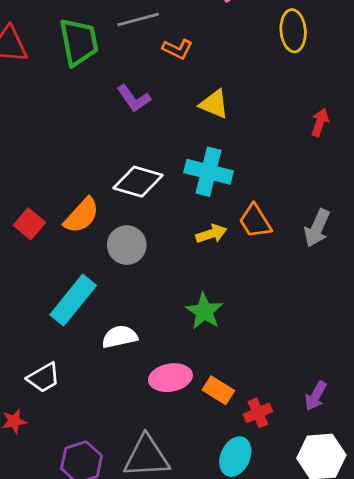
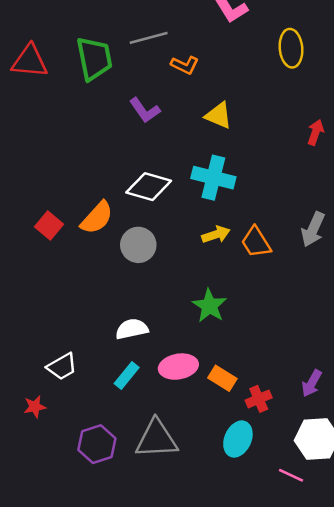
orange trapezoid: (255, 221) -> (256, 242), moved
cyan rectangle: (73, 300) -> (127, 376), moved, size x0.6

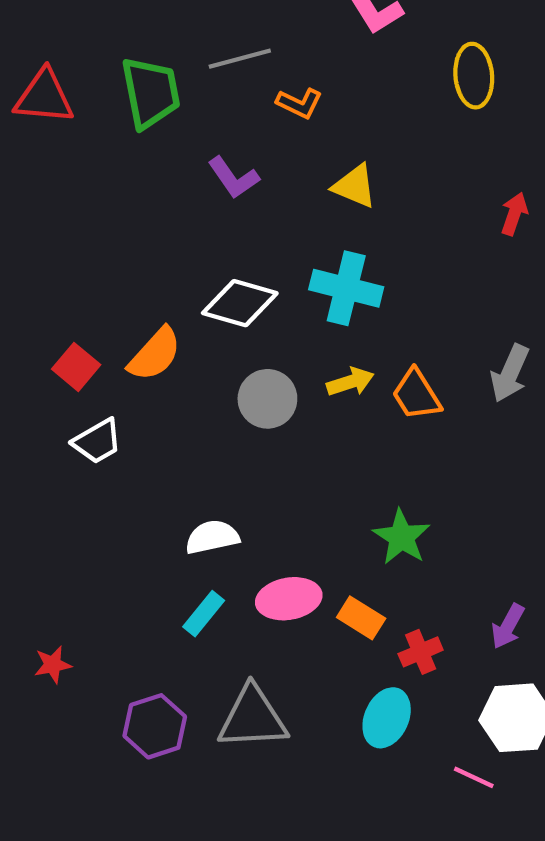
gray circle: (138, 245) -> (267, 399), moved
green star: (209, 306) -> (401, 537), moved
white trapezoid: (62, 367) -> (97, 441), moved

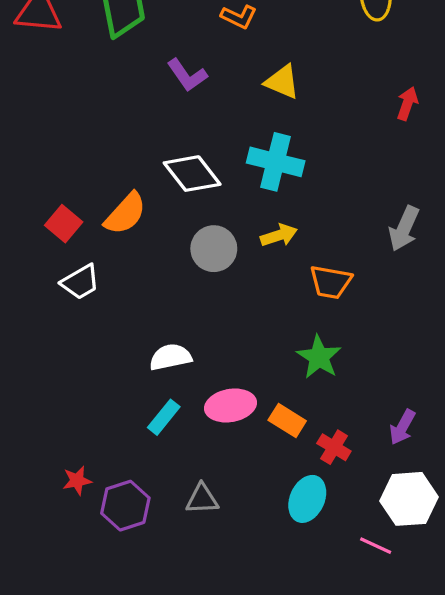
white diamond: (240, 303) -> (192, 174), turned 36
orange trapezoid: (416, 395) -> (331, 282), moved, turned -48
red cross: (421, 652) -> (334, 447), turned -36
red star: (53, 665) -> (77, 481), moved
gray triangle: (253, 718) -> (202, 499), size x0.6

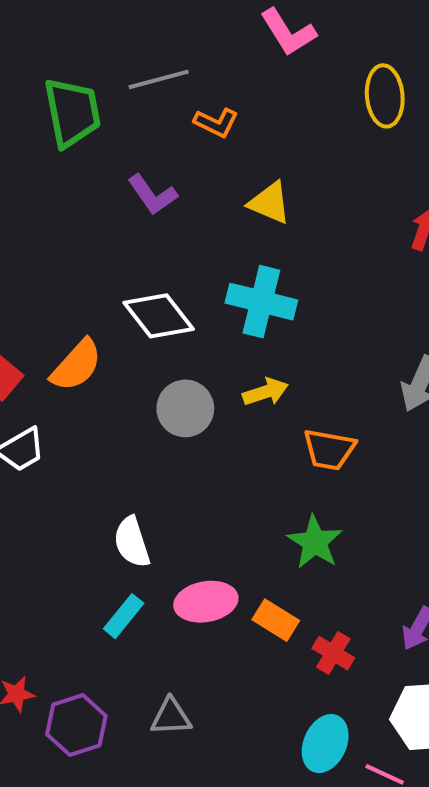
white semicircle: (170, 357) -> (132, 542), turned -96
cyan ellipse: (307, 499) -> (325, 744), moved

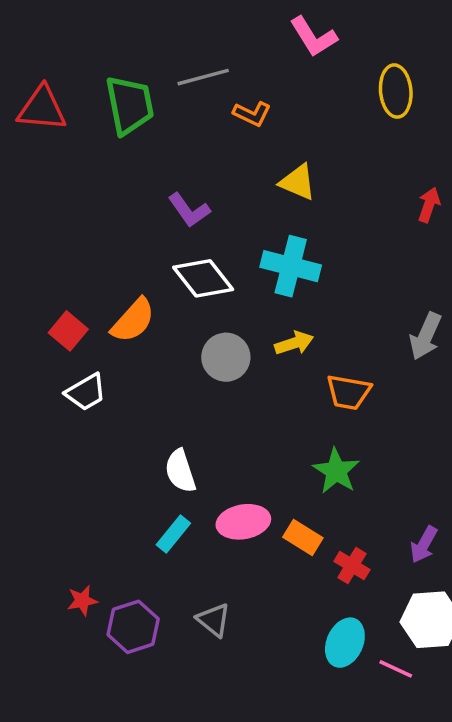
purple L-shape: (152, 195) -> (189, 210), moved
gray triangle: (171, 717) -> (214, 620), turned 42

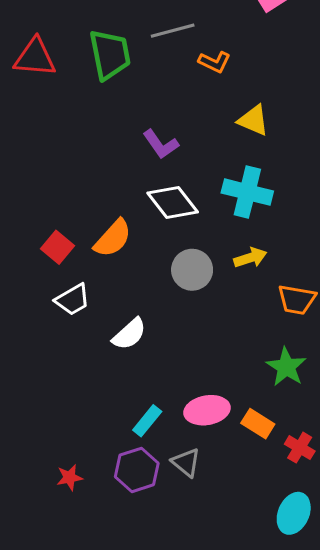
white semicircle: (180, 471) -> (129, 334), moved, turned -114
gray triangle: (214, 620) -> (186, 463), moved
purple hexagon: (133, 627) -> (137, 470), moved

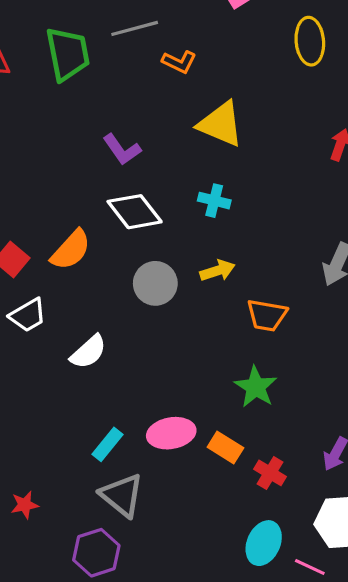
yellow triangle: (253, 120) -> (221, 124), size x1.4
cyan cross: (247, 192) -> (214, 201), size x0.6
gray triangle: (186, 463) -> (122, 495), moved, size x1.4
purple hexagon: (137, 470) -> (96, 553), moved

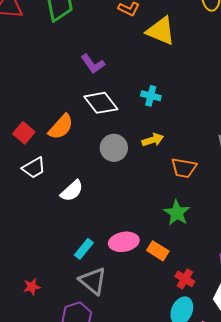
yellow triangle: (221, 124) -> (161, 31), moved
red cross: (270, 473) -> (185, 279), moved

